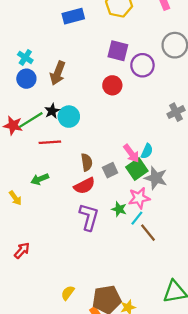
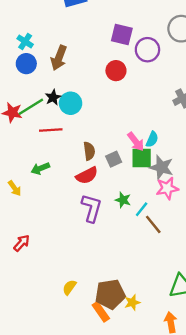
green square: (137, 169) -> (142, 158), turned 35
pink star: (139, 198) -> (167, 188), moved

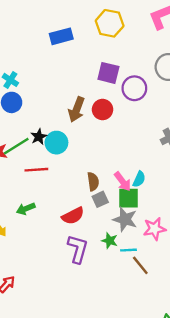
brown arrow: (59, 58) -> (77, 110), moved
brown semicircle: (89, 151) -> (93, 182), moved
gray star: (161, 167) -> (125, 219), moved
cyan line: (142, 209) -> (128, 250), turned 49

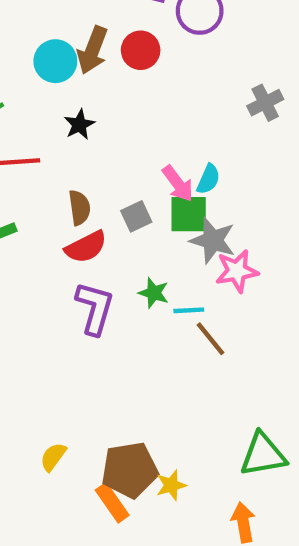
black star: (39, 137) -> (79, 125), moved
cyan circle: (56, 143) -> (55, 61), moved
brown semicircle: (93, 182) -> (79, 208), moved
gray star: (125, 219) -> (213, 240), moved

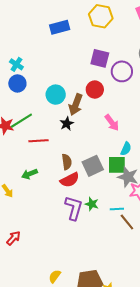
brown arrow: (93, 50) -> (76, 105), moved
pink arrow: (178, 184) -> (112, 123), moved
gray square: (136, 216) -> (93, 166), size x1.5
green star: (154, 293) -> (92, 204), moved

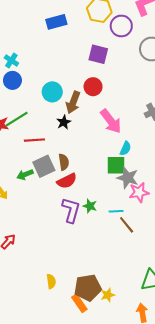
purple circle: (122, 71) -> (121, 26), moved
pink arrow: (112, 123) -> (111, 121), size x1.4
gray square: (93, 166) -> (44, 166), moved
yellow semicircle: (55, 276) -> (51, 281), turned 136

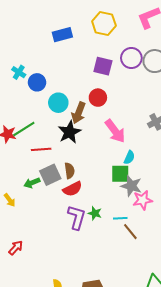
purple circle: (121, 26) -> (131, 58), moved
blue circle: (12, 80) -> (37, 82), moved
black star: (64, 122) -> (69, 132), size x1.6

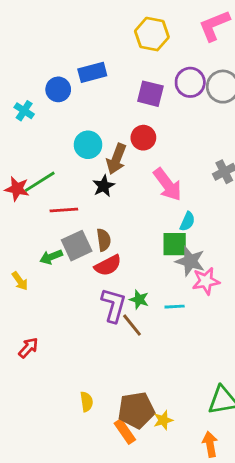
blue rectangle: (62, 35) -> (92, 72), moved
cyan cross: (19, 72) -> (24, 111), moved
blue circle: (37, 82) -> (58, 89), moved
black star: (69, 132) -> (104, 186), size x0.7
brown line: (130, 232) -> (132, 325), moved

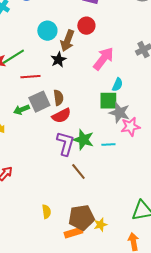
pink arrow: (167, 185) -> (103, 59), turned -105
green star: (139, 299) -> (83, 140), size x1.5
brown line: (132, 325) -> (78, 172), moved
orange rectangle: (125, 431) -> (73, 233), turned -72

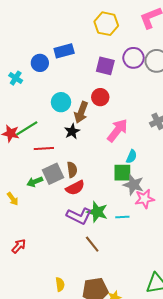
purple L-shape: (65, 144) -> (79, 216), turned 100

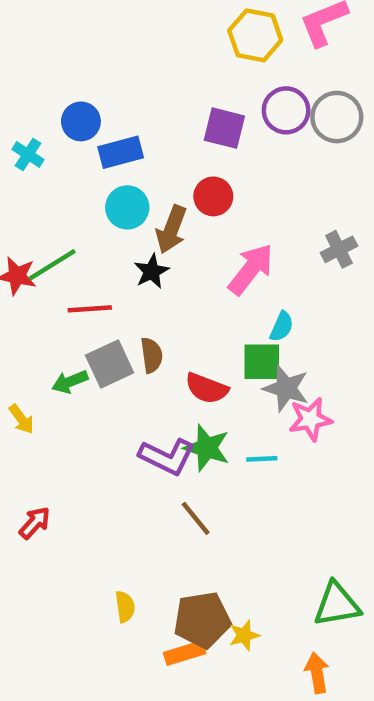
yellow hexagon: (106, 24) -> (255, 35), moved
blue rectangle: (64, 51) -> (121, 152), moved
red semicircle: (75, 188) -> (207, 388), moved, turned 48

